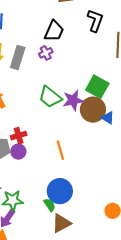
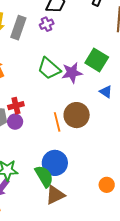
brown circle: (93, 110) -> (77, 115), moved
green semicircle: (50, 205) -> (44, 176), size x1.6

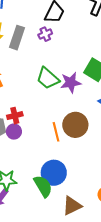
brown triangle: (55, 195) -> (72, 206), moved

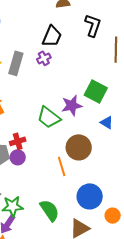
green trapezoid: (48, 78) -> (49, 117), moved
orange line: (56, 132) -> (62, 166), moved
blue circle: (54, 173) -> (90, 196), moved

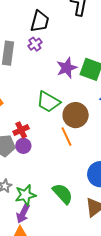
purple star: (72, 105) -> (67, 68), moved
brown circle: (79, 147) -> (76, 115), moved
orange line: (62, 166) -> (67, 137), moved

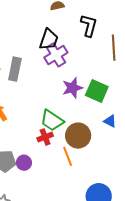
purple cross: (35, 44) -> (56, 55), moved, size x1.6
red cross: (21, 130) -> (45, 137), moved

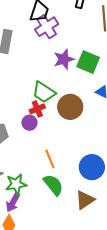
orange line: (68, 156) -> (50, 159), moved
purple circle: (24, 163) -> (29, 123), moved

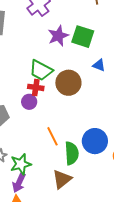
red cross: (37, 109) -> (36, 87), turned 35
green semicircle: (53, 185) -> (72, 153), moved, turned 40
brown triangle: (85, 200) -> (62, 179), moved

